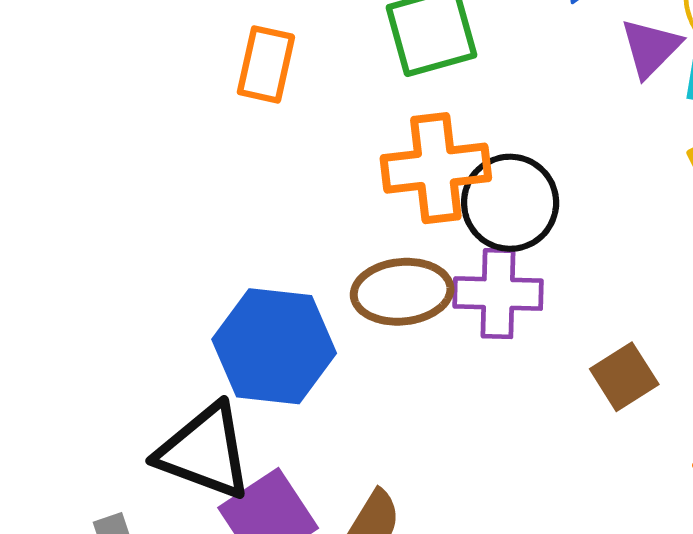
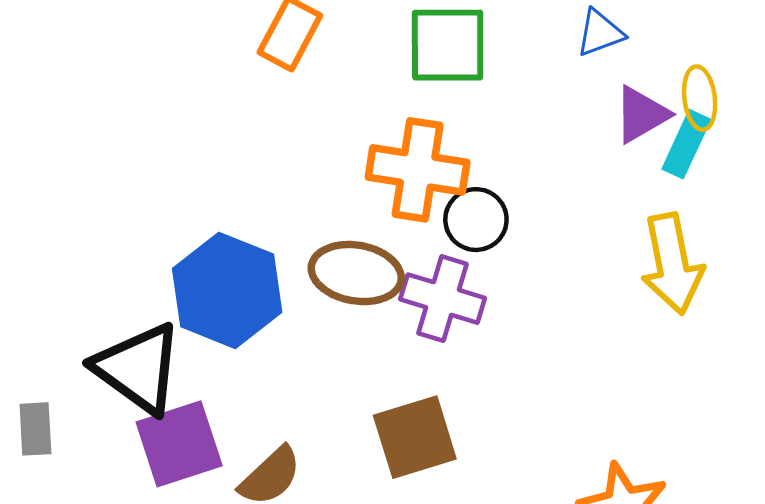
black circle: (510, 203) -> (476, 220), size x0.7
brown square: (624, 377) -> (415, 437), moved, size x1.4

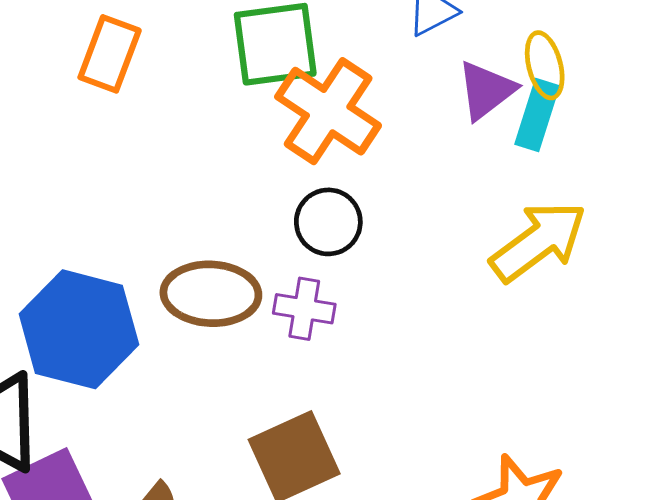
orange cross: (418, 170) -> (328, 111), moved, turned 32
yellow arrow: (672, 264) -> (538, 241), turned -108
purple cross: (443, 299) -> (304, 309), size x0.7

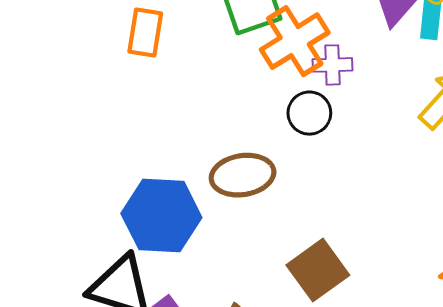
orange cross: (328, 111) -> (295, 41), turned 36
purple cross: (304, 309) -> (332, 65), moved

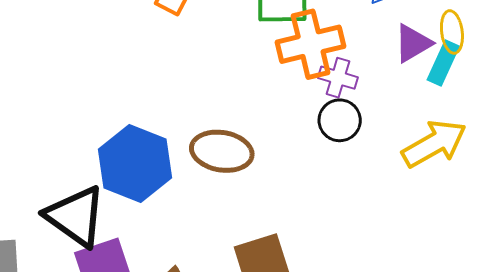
black circle: (309, 113) -> (340, 120), moved

